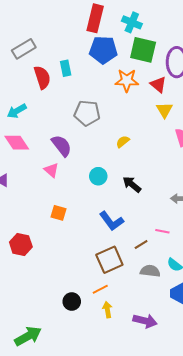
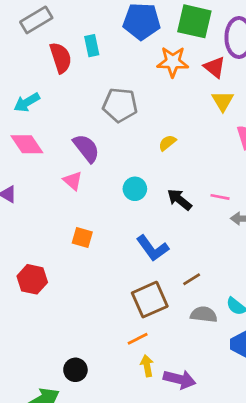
pink line: (162, 231) -> (220, 197), moved
black circle: (72, 302) -> (75, 370), moved
purple arrow: (145, 321) -> (179, 379), moved

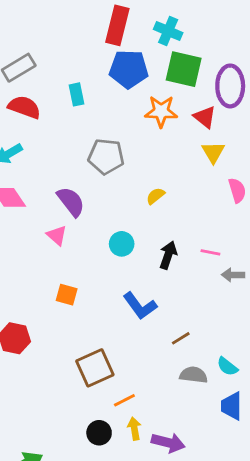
red semicircle: (61, 58) -> (24, 107), moved, turned -52
black arrow: (179, 200) -> (168, 255), turned 70
brown square: (150, 300) -> (95, 368), moved
black circle: (75, 370) -> (99, 433), moved

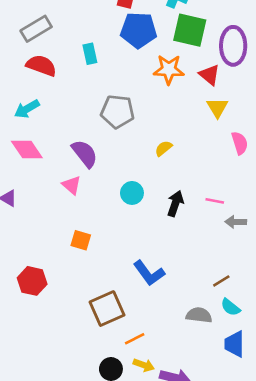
blue L-shape: (140, 306) -> (149, 273), moved
brown line: (181, 338) -> (221, 281), moved
yellow arrow: (134, 429) -> (144, 365), turned 120

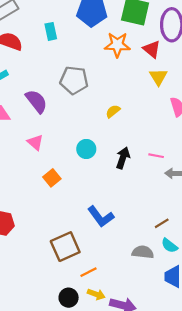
purple semicircle: (85, 154) -> (36, 101), moved
orange square: (81, 240) -> (52, 178), moved, turned 35

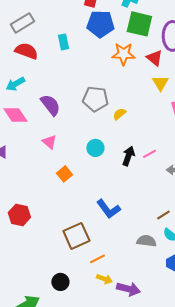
gray pentagon: (74, 80) -> (95, 99), moved
pink line: (156, 156) -> (149, 154), moved, turned -40
black circle: (69, 298) -> (60, 282), moved

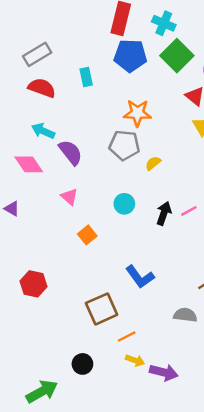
green square: (139, 24) -> (177, 56), turned 32
orange star: (123, 54) -> (137, 113), moved
cyan arrow: (15, 84) -> (43, 131), moved, turned 54

